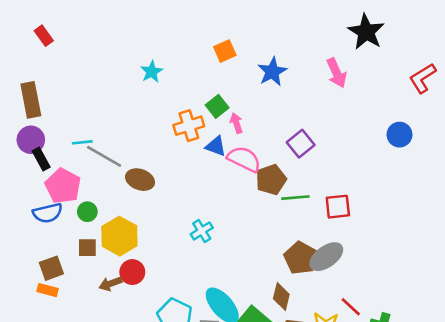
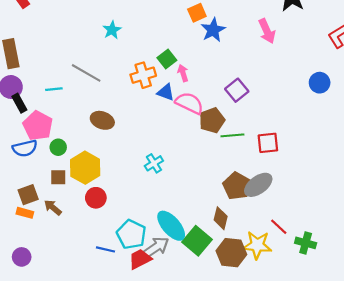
orange square: (225, 51) -> (197, 13), moved
gray line: (104, 156) -> (86, 73), moved
brown arrow: (110, 284) -> (53, 207), moved, turned 60

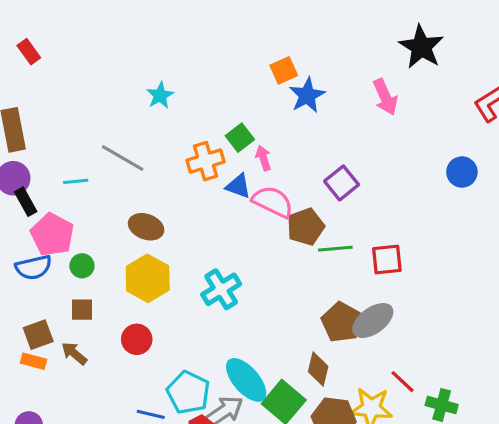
cyan cross: (154, 163) -> (221, 289), size x1.4
yellow hexagon: (85, 168) -> (148, 278), moved

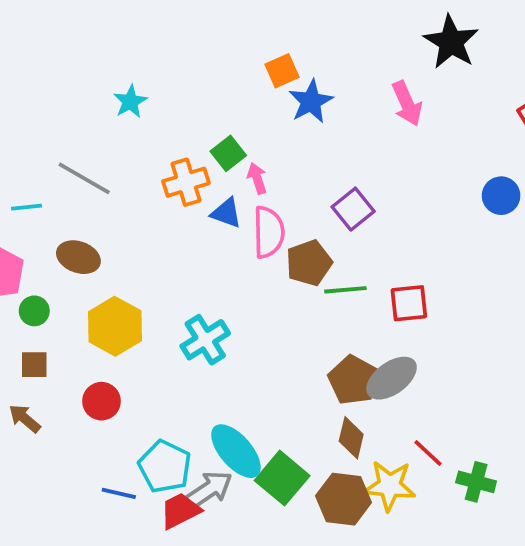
pink semicircle: (273, 202) -> (269, 232), turned 63
brown ellipse: (146, 227) -> (78, 257), moved
brown diamond: (318, 369) -> (351, 438), moved

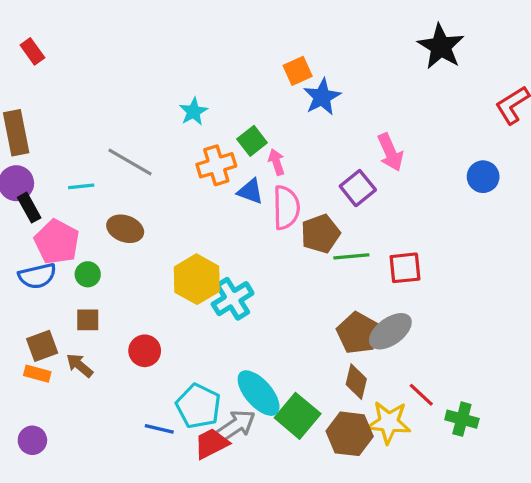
cyan star: (130, 102) -> (193, 112), moved
pink arrow: (407, 103) -> (390, 152), moved
yellow hexagon: (115, 326) -> (197, 279), moved

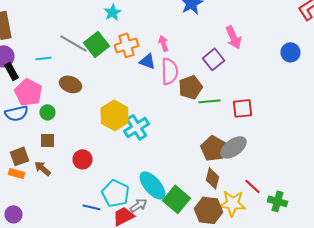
green square: (252, 141) -> (96, 44), moved, size x1.4
gray arrow: (236, 426) -> (138, 205), size x0.7

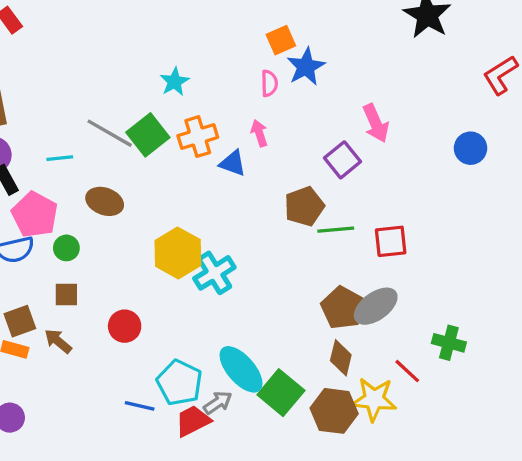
pink semicircle: (170, 71) -> (269, 83), moved, size x0.6
green cross: (278, 201) -> (449, 343), moved

